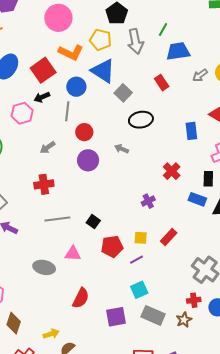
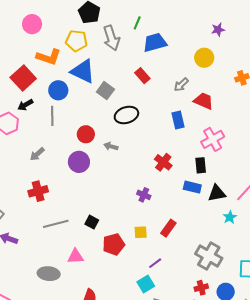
pink circle: (58, 18) -> (32, 24), size x0.7
gray arrow: (200, 75) -> (181, 85), moved
red circle: (84, 132) -> (86, 134), moved
purple cross: (148, 201) -> (144, 195), turned -32
purple line: (137, 260) -> (155, 263), moved

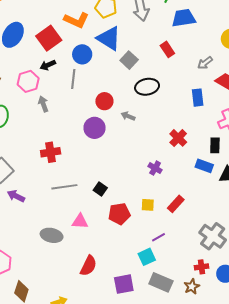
gray arrow: (37, 154) -> (43, 104), moved, turned 105

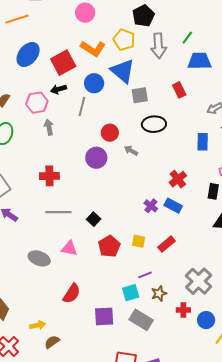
gray square: (129, 60) -> (140, 95), turned 30
blue rectangle: (204, 166) -> (173, 206), moved
red pentagon: (119, 214) -> (109, 246), turned -30
brown star: (192, 287) -> (159, 294), moved

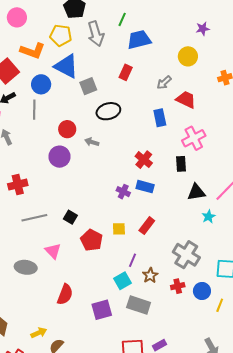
red rectangle: (179, 90) -> (126, 72), turned 63
pink triangle: (69, 248) -> (53, 251), turned 48
purple line: (145, 275) -> (132, 260), turned -32

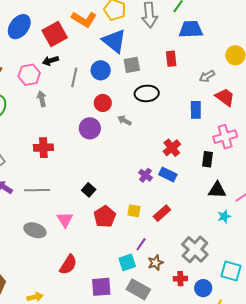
red rectangle: (126, 72) -> (171, 59), turned -42
blue circle: (41, 84) -> (101, 70), moved
gray line: (34, 218) -> (37, 190), moved

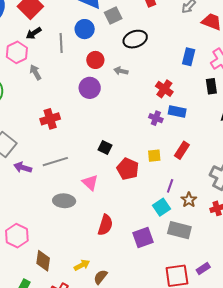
blue rectangle: (196, 110) -> (189, 57), moved, turned 30
red cross: (172, 148) -> (164, 89), moved

